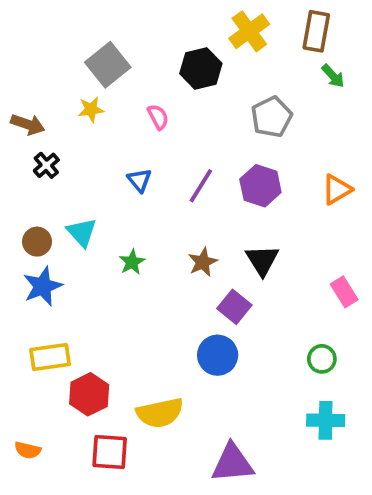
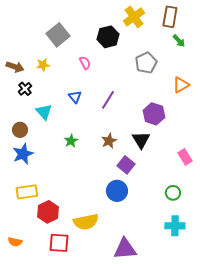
yellow star: (91, 109) -> (43, 65), moved
purple hexagon: (260, 186) -> (154, 114), moved
orange triangle: (337, 189) -> (181, 85), moved
cyan triangle: (82, 232) -> (44, 112), moved

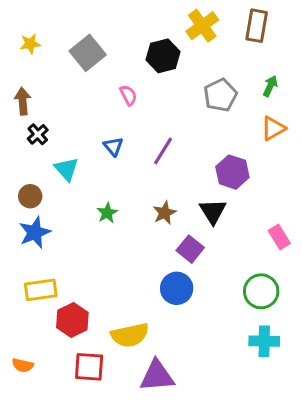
green arrow: (179, 41) -> (270, 86), moved, turned -112
yellow star: (43, 65) -> (30, 44), moved
brown arrow: (15, 67) -> (23, 101), turned -114
green circle: (173, 193) -> (261, 291), size x1.5
purple triangle: (125, 249) -> (157, 376), moved

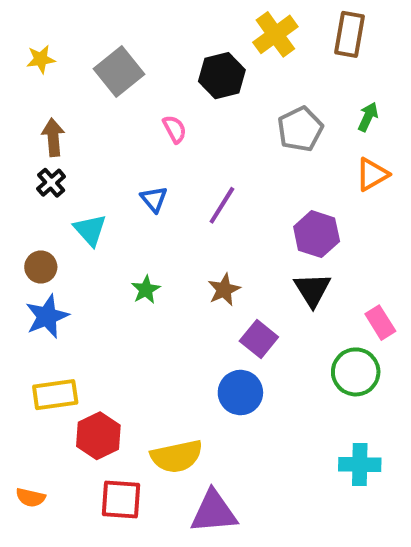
brown arrow: (23, 101) -> (53, 137), moved
black triangle: (213, 211) -> (312, 290), moved
green circle: (261, 291) -> (356, 372), moved

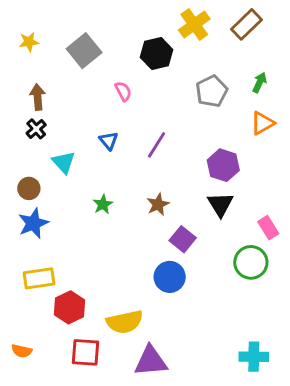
brown rectangle: (349, 34) -> (247, 24), turned 36
cyan cross: (360, 465) -> (254, 357), moved

